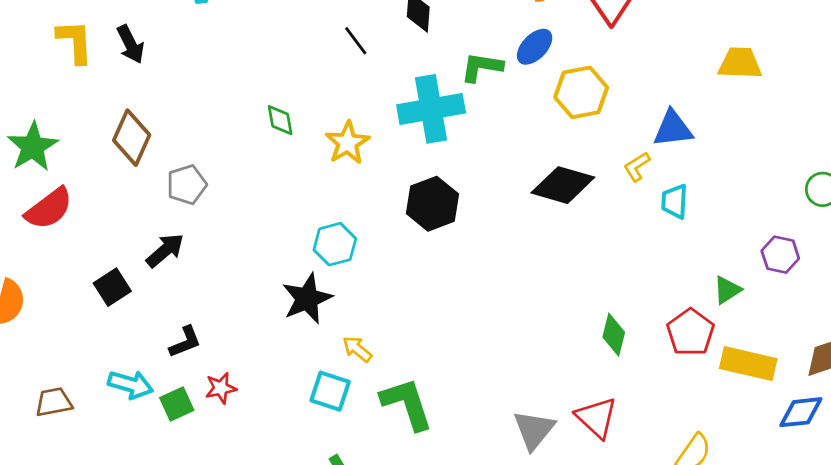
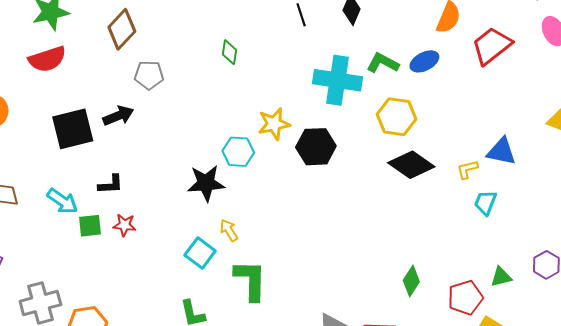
yellow hexagon: (581, 92) -> (397, 117), moved
yellow star: (347, 143) -> (274, 124), moved
black square: (112, 287) -> (73, 129), size x1.6

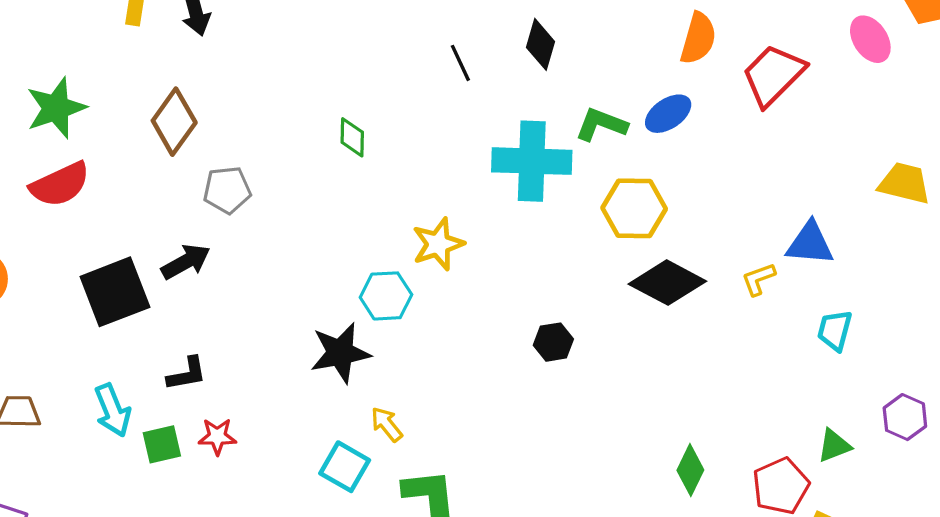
black hexagon: (316, 147) -> (553, 342), moved, size x0.6
cyan arrow: (62, 201) -> (113, 410), turned 40
cyan trapezoid: (485, 203) -> (835, 330), moved

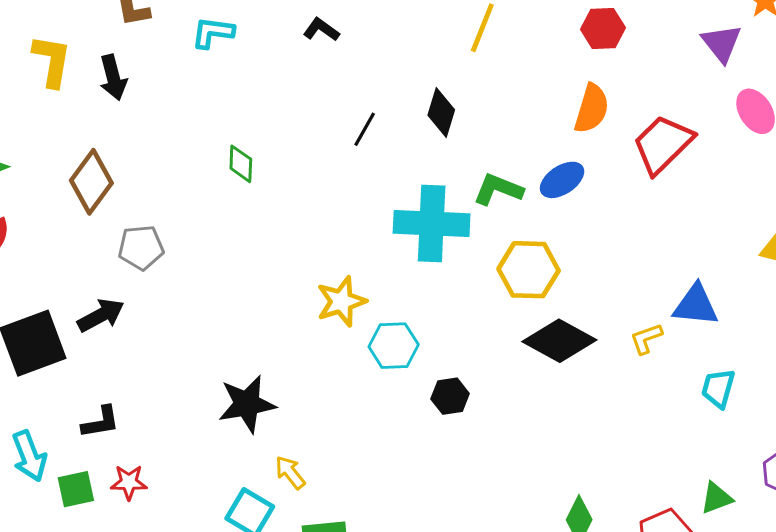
black line: (460, 63) -> (365, 129), turned 54
green diamond: (352, 137) -> (241, 164), moved
cyan hexagon: (386, 296) -> (394, 346), moved

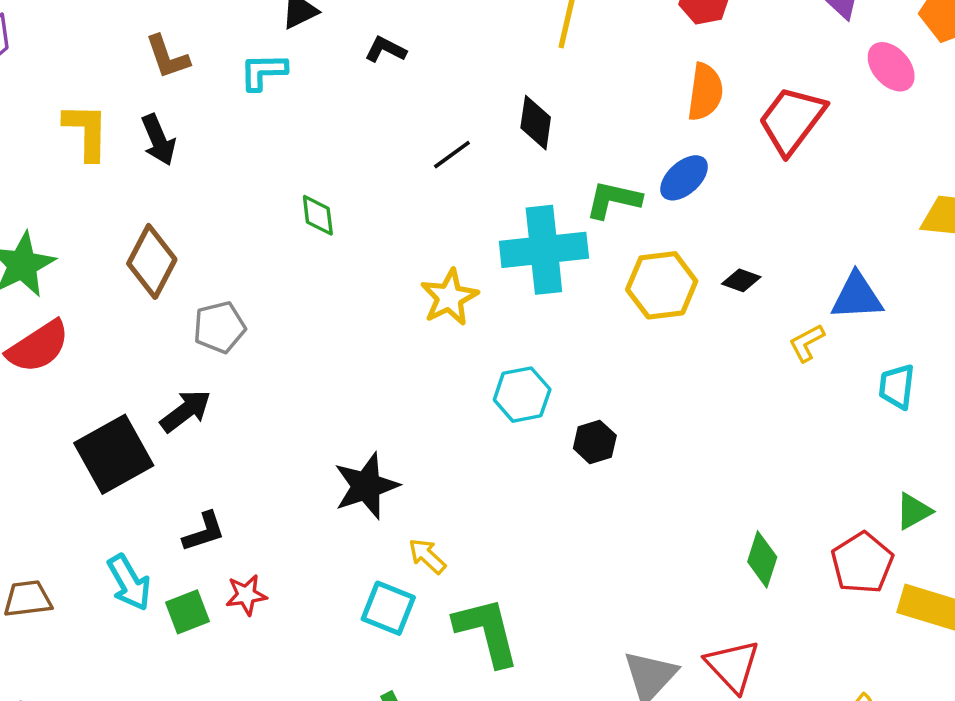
black line: (365, 129) -> (452, 155), turned 33
yellow star: (341, 301) -> (449, 297), moved
black diamond: (559, 341) -> (741, 280), moved, size x0.5

